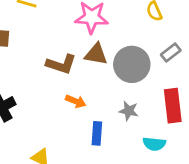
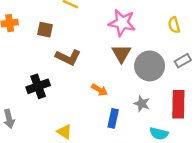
brown triangle: (96, 54) -> (121, 54), turned 42
brown L-shape: (61, 64) -> (68, 57), moved

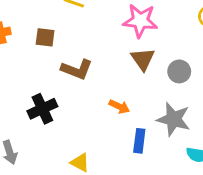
gray circle: (150, 66) -> (179, 71), size x0.6
gray star: (142, 104) -> (173, 119), size x1.6

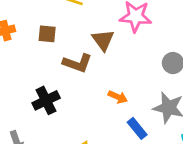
brown triangle: (143, 59) -> (103, 40), moved
blue rectangle: (139, 141) -> (137, 128), turned -45

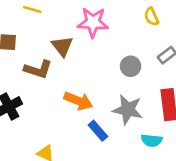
orange arrow: (118, 97) -> (78, 101), size x1.5

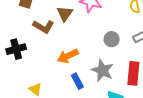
orange arrow: (78, 101) -> (68, 56), turned 120

